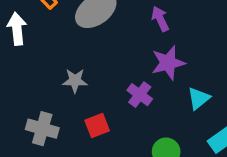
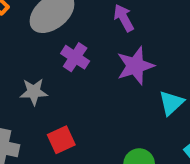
purple cross: (140, 95) -> (75, 57), moved

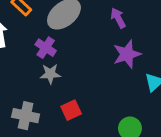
purple cross: (75, 57) -> (46, 48), moved

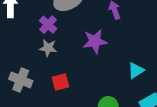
purple star: (127, 54) -> (95, 41), moved

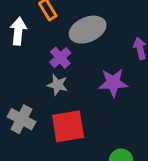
red square: (61, 82) -> (68, 126), size x1.6

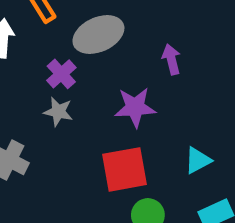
red square: (68, 126) -> (124, 169), moved

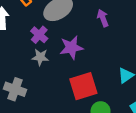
purple star: (135, 107) -> (71, 48), moved

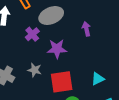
gray star: (40, 57) -> (35, 70), moved

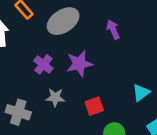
purple cross: (32, 34) -> (43, 64), moved
red square: (62, 82) -> (94, 106), size x0.6

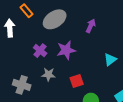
purple arrow: (113, 30) -> (91, 26), turned 48
cyan triangle: (141, 93) -> (110, 59), moved

